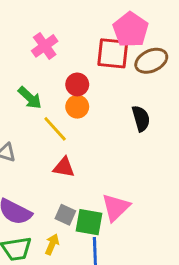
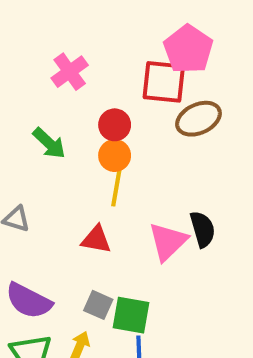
brown ellipse: (151, 61) -> (199, 119), moved
black semicircle: (141, 119) -> (203, 229), moved
yellow line: (55, 129) -> (117, 186), moved, turned 52
pink triangle: (116, 207) -> (168, 241), moved

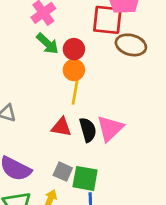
brown ellipse: (199, 119) -> (131, 45), turned 40
green arrow: (49, 143) -> (47, 44), moved
black semicircle: (203, 229) -> (88, 130), moved

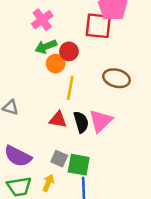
green arrow: (47, 44) -> (46, 47), turned 115
brown ellipse: (131, 45) -> (116, 78), moved
orange circle: (74, 70) -> (56, 64), moved

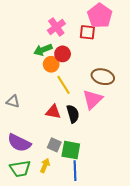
pink cross: (42, 20) -> (56, 27), moved
red square: (98, 26) -> (87, 32), size x0.7
yellow line: (70, 88) -> (64, 85), turned -42
pink triangle: (101, 121) -> (93, 99), moved

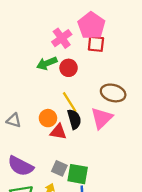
pink pentagon: (100, 16) -> (91, 26), moved
orange circle: (51, 64) -> (48, 118), moved
black semicircle: (73, 114) -> (74, 119), moved

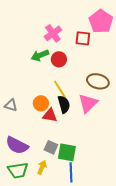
pink pentagon: (91, 26) -> (101, 21), moved

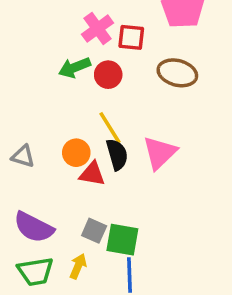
red square: (83, 38) -> (131, 37), moved
brown ellipse: (98, 81) -> (177, 73), moved

